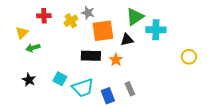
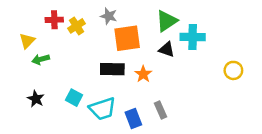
yellow cross: (71, 21) -> (77, 26), moved
black triangle: (127, 40) -> (167, 49), moved, turned 32

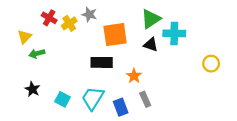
gray star: (109, 16) -> (89, 14), moved
red cross: (54, 20) -> (49, 18), turned 32
orange star: (143, 74) -> (134, 76), moved
cyan square: (74, 98) -> (63, 99), moved
cyan trapezoid: (102, 109) -> (93, 98), turned 140

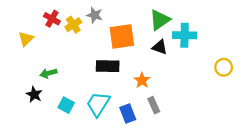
green arrow: (37, 54) -> (48, 73), moved

